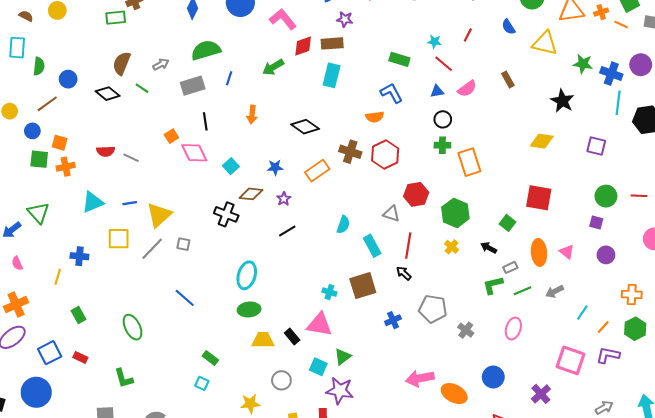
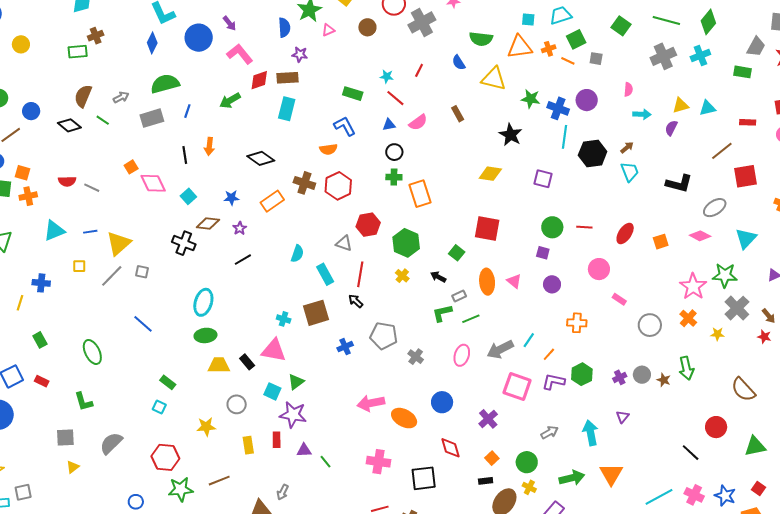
black line: (205, 121) -> (185, 155), moved
yellow square: (119, 239) -> (79, 266), size x0.6
gray arrow: (555, 291) -> (500, 349), moved, size x1.5
green hexagon: (635, 329) -> (582, 374), moved

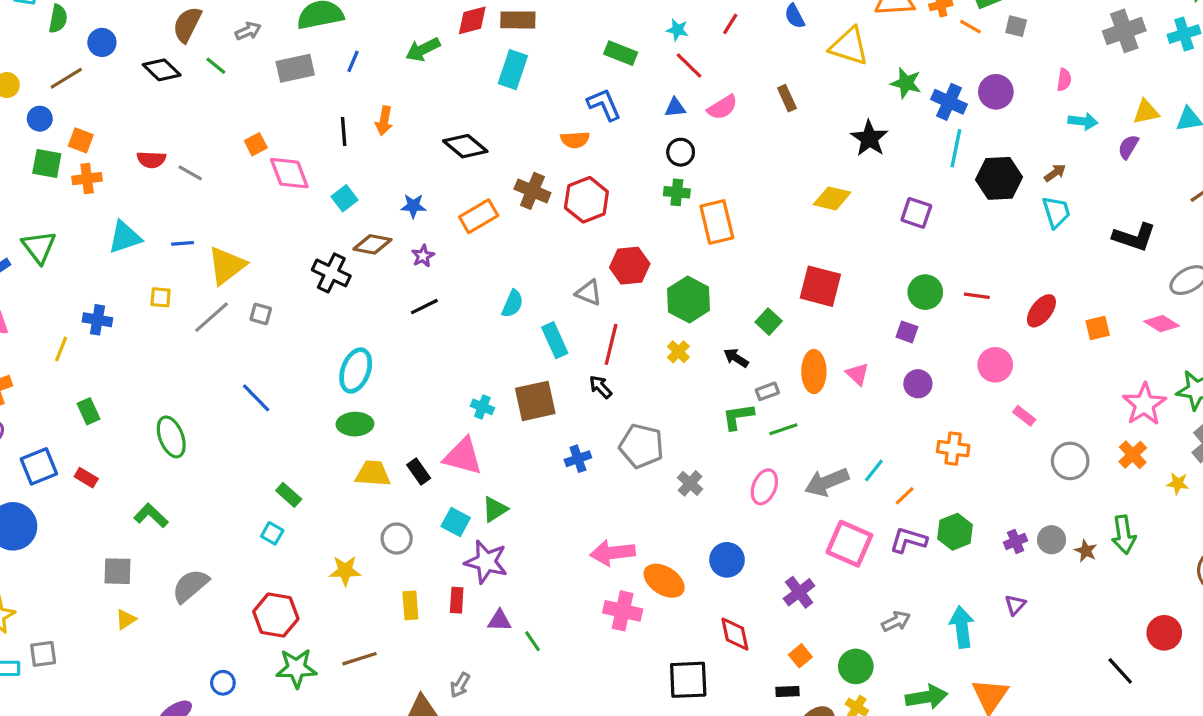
green L-shape: (83, 402) -> (151, 515), turned 145
pink cross: (379, 462) -> (623, 611), moved

